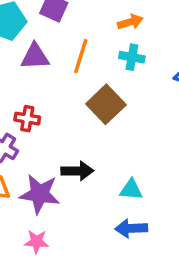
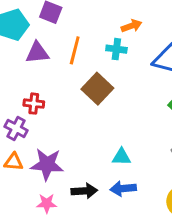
orange arrow: (130, 22) -> (131, 26), moved
black arrow: (77, 171) -> (84, 191), moved

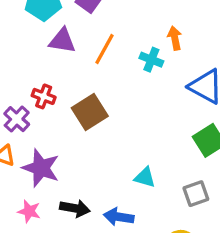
orange arrow: (131, 26) -> (175, 38), turned -96
brown square: (97, 89) -> (90, 112), moved
cyan triangle: (121, 157) -> (145, 177), moved

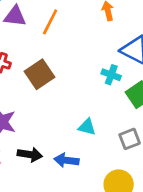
cyan cross: (151, 60) -> (111, 75), moved

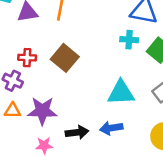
cyan triangle: (87, 127) -> (121, 93), size x1.6

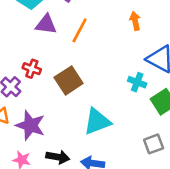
cyan triangle: (121, 93) -> (97, 122), moved, turned -36

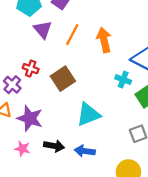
orange arrow: (135, 21) -> (104, 40), moved, size x1.5
purple triangle: (46, 24) -> (43, 29), turned 42

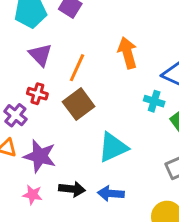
purple triangle: (43, 29) -> (40, 55), moved
orange line: (72, 35) -> (77, 68), moved

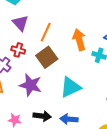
orange arrow: (127, 53) -> (79, 40), moved
purple star: (40, 156) -> (31, 85), moved

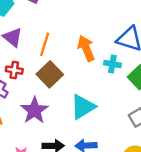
purple star: (31, 85) -> (34, 110), turned 30

